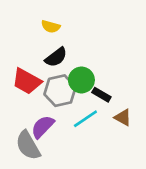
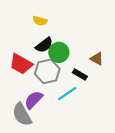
green circle: (81, 80) -> (59, 52), moved
brown triangle: (123, 117) -> (97, 59), moved

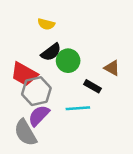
gray hexagon: (47, 71) -> (36, 91), moved
cyan line: (67, 93) -> (78, 108), turned 30

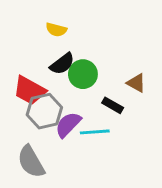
purple semicircle: (39, 116) -> (68, 125), moved

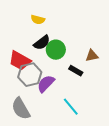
brown triangle: (136, 83) -> (92, 56), turned -40
cyan line: (95, 132) -> (71, 107), moved, turned 54

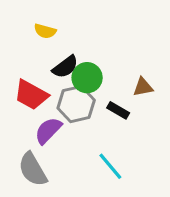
yellow semicircle: (38, 20) -> (45, 31), moved
gray hexagon: (30, 75) -> (76, 104), moved
purple semicircle: (46, 84) -> (48, 131), moved

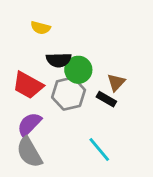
black semicircle: (65, 67) -> (59, 60), turned 35
brown triangle: (143, 87) -> (116, 82), moved, turned -36
purple semicircle: (48, 131) -> (29, 124), moved

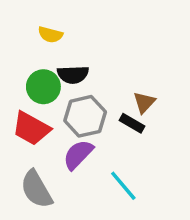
green circle: (78, 70) -> (43, 87), moved
red trapezoid: (28, 85) -> (31, 128), moved
purple semicircle: (29, 124) -> (78, 155), moved

